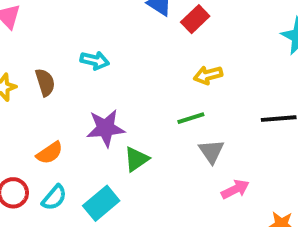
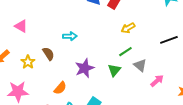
green triangle: (136, 159) -> (114, 70), moved

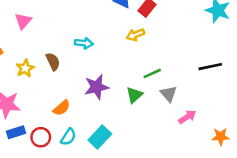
pink triangle: (21, 26) -> (23, 21), turned 32
yellow arrow: (128, 28) -> (135, 35), moved

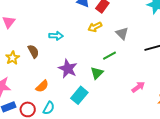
purple star: (97, 87) -> (68, 69), turned -30
gray triangle: (168, 94) -> (122, 33), moved
cyan rectangle: (100, 137) -> (79, 95), moved

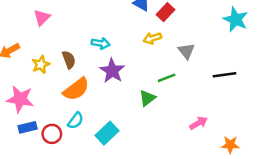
purple star: (68, 69) -> (112, 71), moved
orange semicircle: (42, 86) -> (76, 89), moved, size x1.5
cyan rectangle: (79, 95) -> (107, 133), moved
cyan semicircle: (49, 108) -> (75, 121), moved

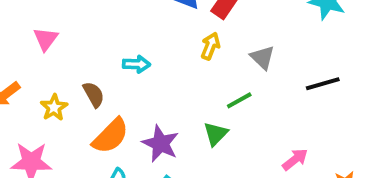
yellow arrow: (152, 38) -> (210, 46), turned 138
purple star: (112, 71) -> (161, 144), moved

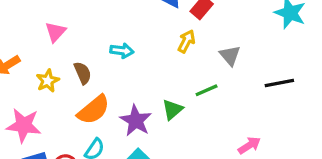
pink triangle: (46, 39) -> (55, 32), moved
green triangle: (216, 134) -> (173, 110), moved

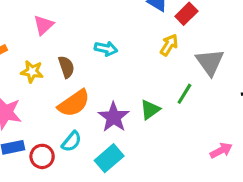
gray triangle: (230, 55) -> (210, 62), size x1.4
yellow star: (48, 81) -> (32, 72), turned 30
green line: (207, 90) -> (184, 94), turned -40

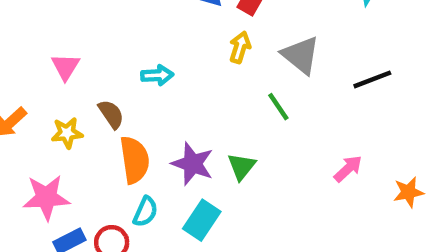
green line: (184, 94) -> (278, 107), turned -50
orange semicircle: (74, 103) -> (135, 160), turned -48
green triangle: (150, 110) -> (242, 167), moved

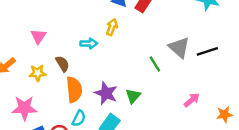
yellow arrow: (240, 47) -> (112, 27), moved
gray triangle: (301, 55) -> (179, 47), moved

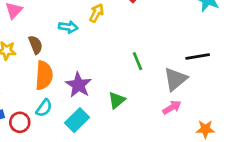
gray triangle: (179, 47) -> (175, 79), moved, turned 30
green triangle: (133, 96) -> (117, 100), moved

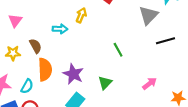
gray triangle: (175, 79) -> (148, 15), moved
cyan semicircle: (44, 108) -> (27, 86), moved

